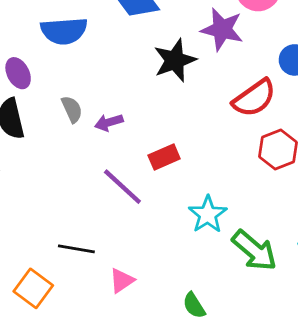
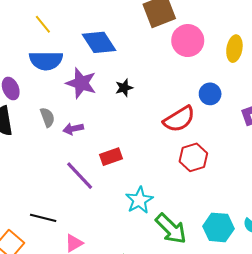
purple star: (222, 29) -> (81, 83), moved
black star: (175, 60) -> (124, 88), size x0.6

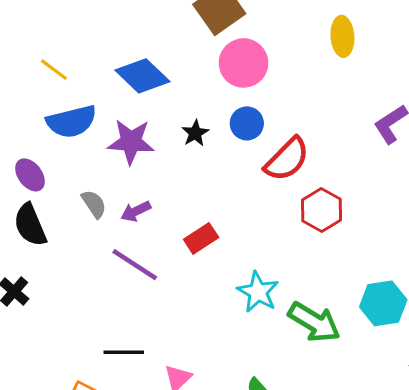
pink circle: (188, 41) -> (244, 63), moved
blue circle: (210, 94) -> (247, 123), moved
purple line: (80, 176) -> (135, 265), moved

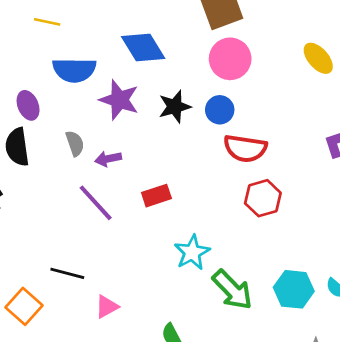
yellow ellipse: (342, 36) -> (318, 58), turned -52
yellow line: (54, 70) -> (47, 22), moved, turned -40
black star: (195, 133) -> (175, 107), size x1.4
red semicircle: (287, 159) -> (245, 148), turned 39

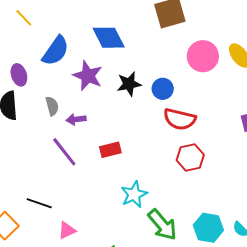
yellow line: (47, 22) -> (24, 18), moved, turned 30
pink circle: (230, 59) -> (203, 56), moved
blue semicircle: (74, 70) -> (56, 51), turned -60

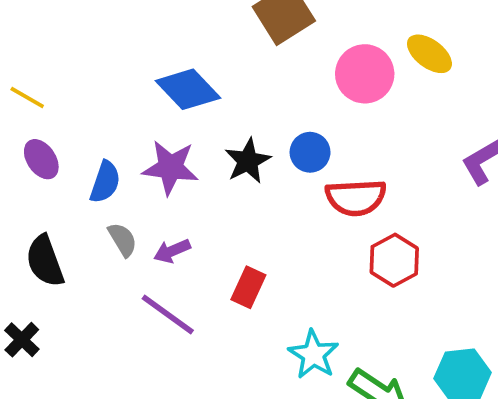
blue semicircle: (56, 51) -> (105, 182), moved, size x0.7
purple ellipse: (19, 75) -> (41, 159), moved
red rectangle: (110, 150) -> (248, 287), turned -35

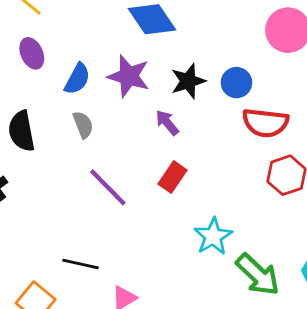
purple arrow: (172, 251) -> (167, 123), moved, turned 64

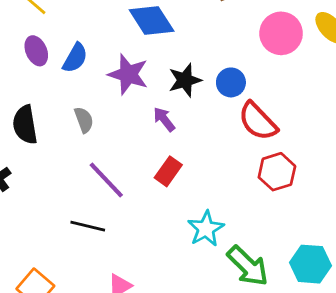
blue semicircle: (77, 79) -> (75, 58), moved
red semicircle: (265, 123) -> (258, 121), turned 39
black line: (80, 264) -> (88, 226), moved

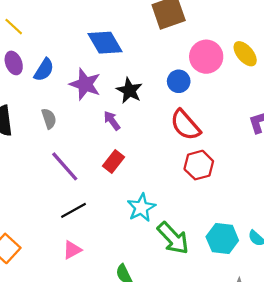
black star: (185, 80) -> (129, 91), turned -30
blue circle: (231, 82) -> (179, 81), moved
black line: (88, 226) -> (74, 210), moved, turned -45

